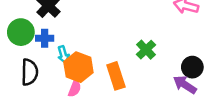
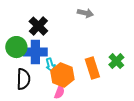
blue cross: (45, 38) -> (35, 52), size x1.6
orange rectangle: (116, 76) -> (92, 68), moved

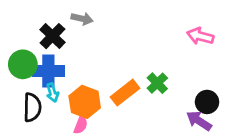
gray arrow: (85, 13) -> (82, 19), moved
cyan arrow: (50, 65) -> (52, 93), moved
orange rectangle: (92, 68) -> (125, 93), turned 70

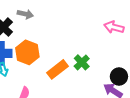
orange hexagon: (85, 102) -> (27, 52), moved

